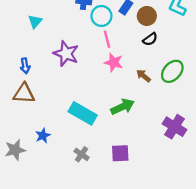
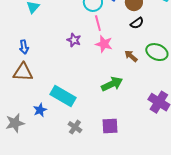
purple star: (66, 54) -> (74, 40), moved, size x0.6
green ellipse: (172, 71) -> (157, 52), turned 70
cyan rectangle: (83, 113) -> (63, 96), moved

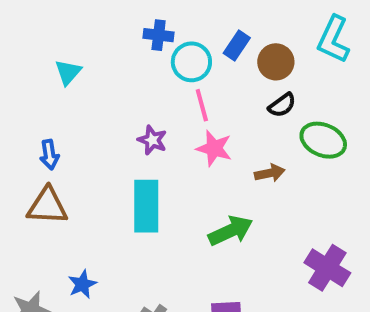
green ellipse: (157, 52) -> (323, 140), moved
brown arrow: (131, 56) -> (270, 173), turned 128
cyan rectangle: (63, 96) -> (146, 206), moved, turned 60

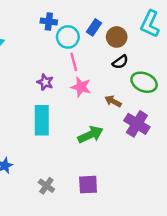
brown arrow: (270, 173) -> (113, 101), turned -140
purple cross: (327, 268) -> (137, 124), moved

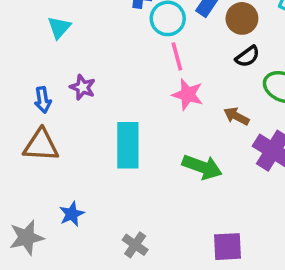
purple star: (45, 82) -> (83, 87), moved
green arrow: (90, 135) -> (202, 167), turned 45
purple square: (88, 185) -> (227, 247), moved

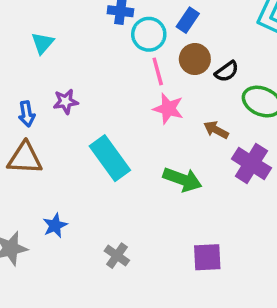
brown circle: (242, 18) -> (195, 59), moved
purple star: (83, 87) -> (66, 102), turned -30
cyan rectangle: (128, 145) -> (110, 158), turned -36

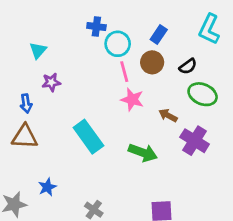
blue rectangle: (188, 20) -> (159, 34), moved
black semicircle: (227, 71) -> (188, 66), moved
purple star: (66, 102) -> (51, 82), moved

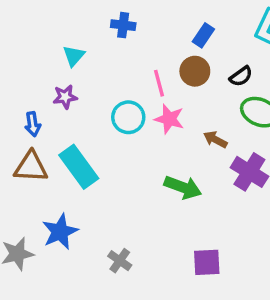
cyan circle: (118, 44) -> (128, 117), moved
cyan triangle: (38, 50) -> (74, 56), moved
cyan rectangle: (88, 137) -> (79, 167), moved
blue star: (47, 187) -> (60, 232), size x1.5

